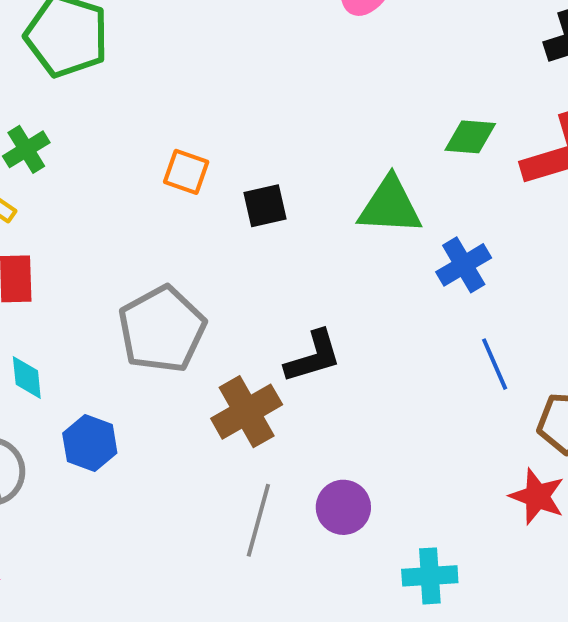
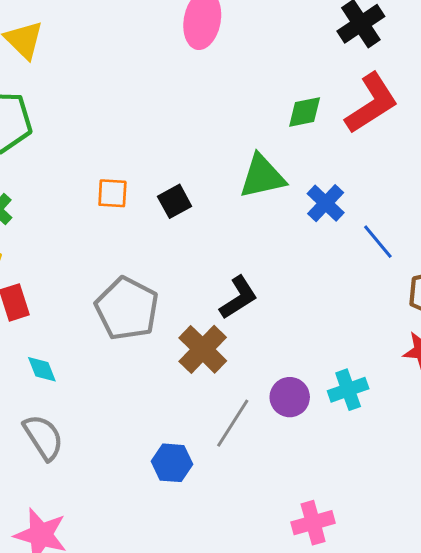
blue line: (495, 364) -> (378, 242), moved
blue hexagon: (90, 443) -> (172, 463), moved
gray line: (258, 520) -> (233, 423), turned 33
cyan cross: (430, 576) -> (348, 390), moved

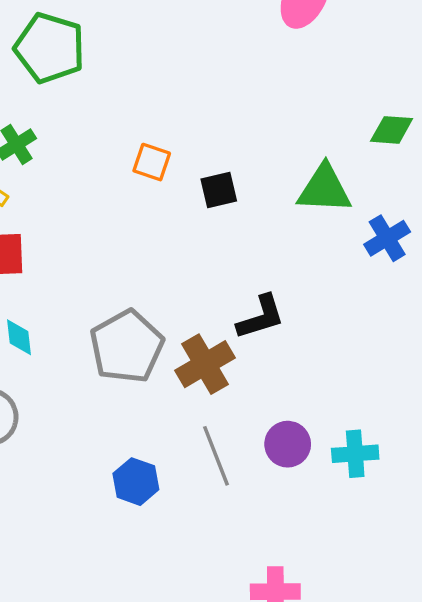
gray pentagon: (127, 309) -> (127, 347), moved
gray line: (233, 423) -> (216, 456), turned -69

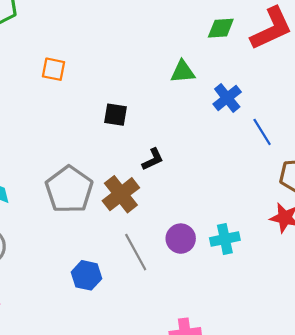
orange square: (152, 162) -> (54, 69), moved
green triangle: (324, 189) -> (183, 72), size x0.7
black square: (219, 190) -> (115, 115), moved, turned 30
black L-shape: (261, 317) -> (153, 159), size x0.7

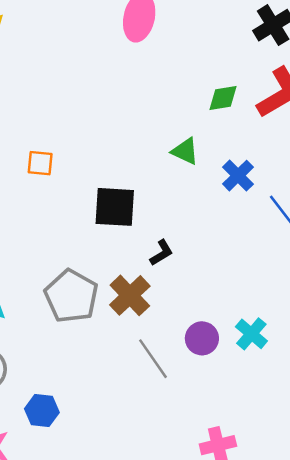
green triangle: (183, 72) -> (185, 151), turned 36
black square: (115, 115) -> (115, 207), size x1.6
cyan cross: (225, 239) -> (251, 334), turned -32
blue hexagon: (87, 275) -> (42, 411), moved

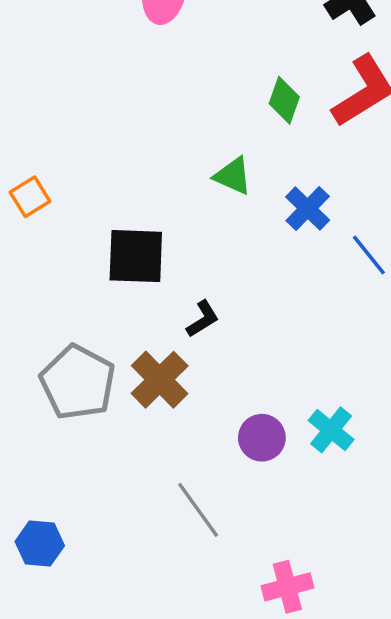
green diamond: (223, 98) -> (284, 100), turned -60
orange square: (40, 163) -> (30, 197), turned -36
gray line: (153, 359) -> (198, 510), moved

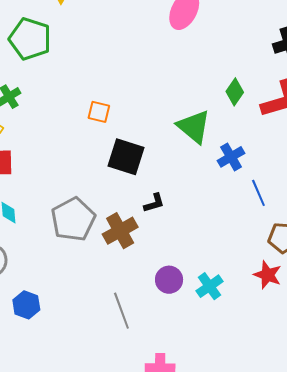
green triangle: (233, 176) -> (194, 127), size x1.5
orange square: (30, 197) -> (99, 112), moved, turned 30

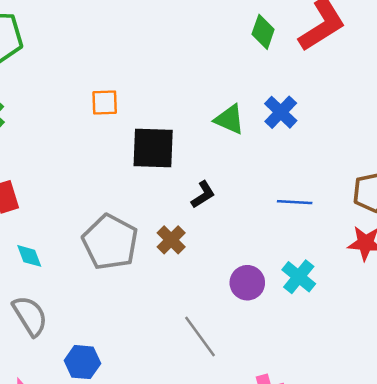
green triangle: (194, 127) -> (229, 119), moved, size x0.7
blue line: (258, 193) -> (295, 202), moved, turned -48
brown cross: (120, 231) -> (171, 240), size x0.7

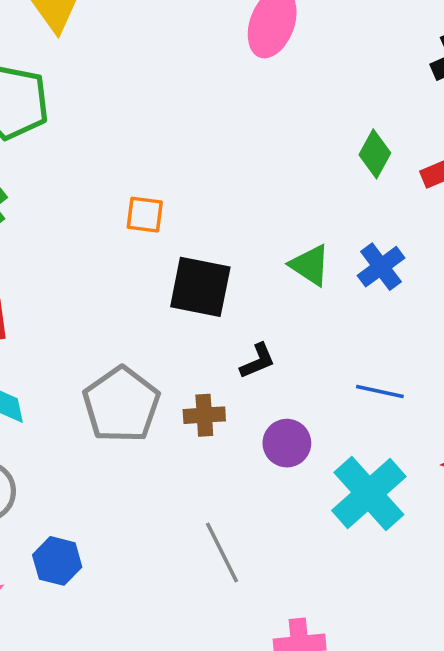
brown cross: (171, 240) -> (204, 415), turned 32
cyan cross: (299, 277) -> (369, 493), size x1.6
purple circle: (247, 283) -> (287, 443), moved

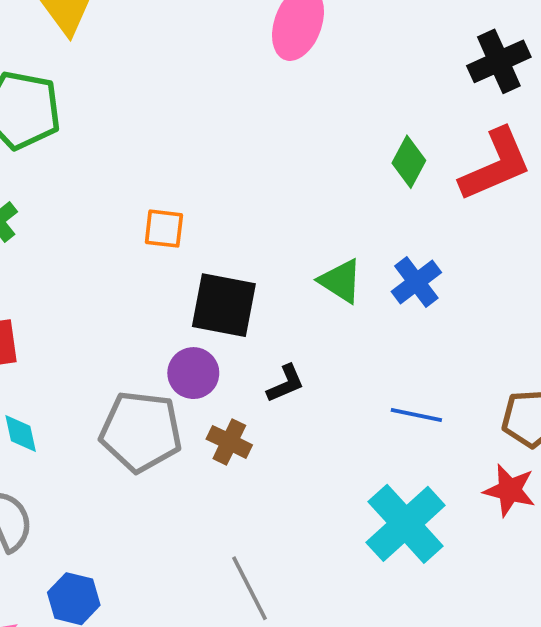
gray pentagon: (121, 405) -> (141, 431), turned -30
brown cross: (204, 415) -> (229, 442), turned 30
purple circle: (287, 443) -> (193, 373), moved

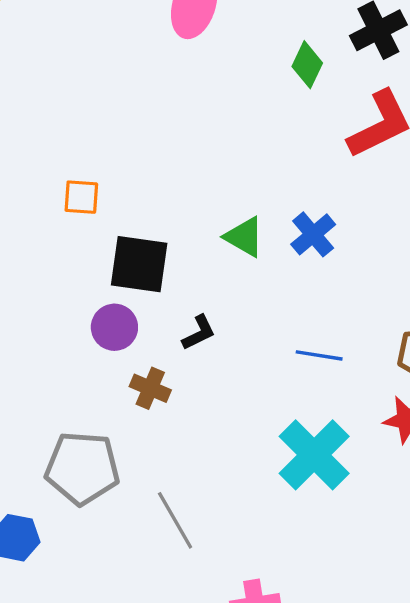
green diamond: (409, 162) -> (307, 65), moved
gray pentagon: (141, 431) -> (82, 468), moved

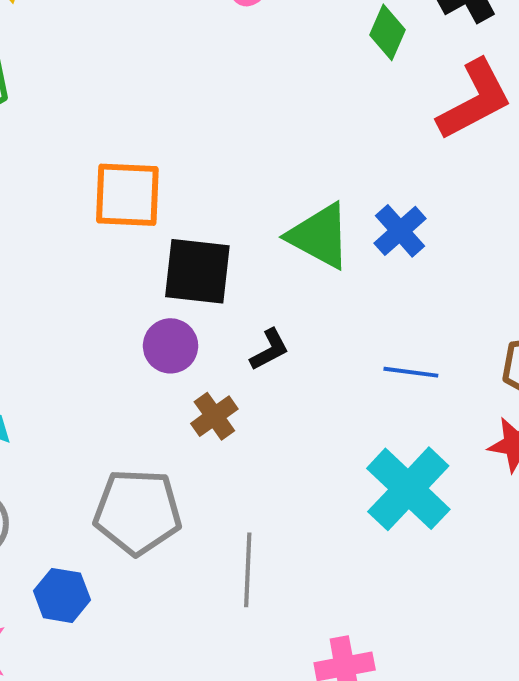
orange square: (81, 197) -> (127, 195), size x1.6
green triangle: (244, 237) -> (319, 236), size x1.4
brown cross: (150, 388) -> (214, 416), turned 33
gray line: (175, 520) -> (248, 570), turned 34

